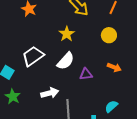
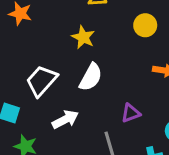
purple triangle: (86, 74) -> (131, 113), moved
white arrow: (50, 93) -> (65, 119), moved

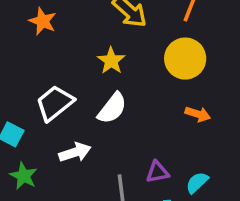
yellow circle: (145, 25) -> (185, 59), size x1.5
purple triangle: (131, 113) -> (157, 172), moved

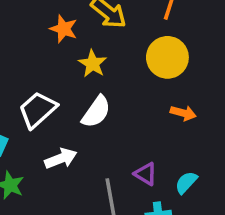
orange star: (43, 21) -> (64, 29), moved
purple triangle: (157, 172) -> (146, 174), turned 45

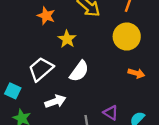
orange star: (64, 29) -> (46, 16), moved
yellow star: (93, 64) -> (67, 39), moved

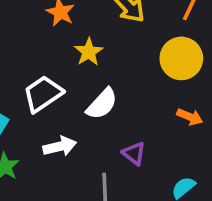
purple triangle: (111, 113) -> (134, 153), moved

